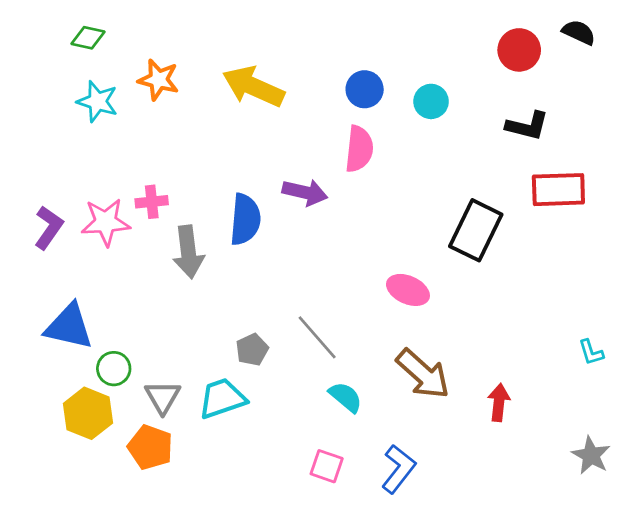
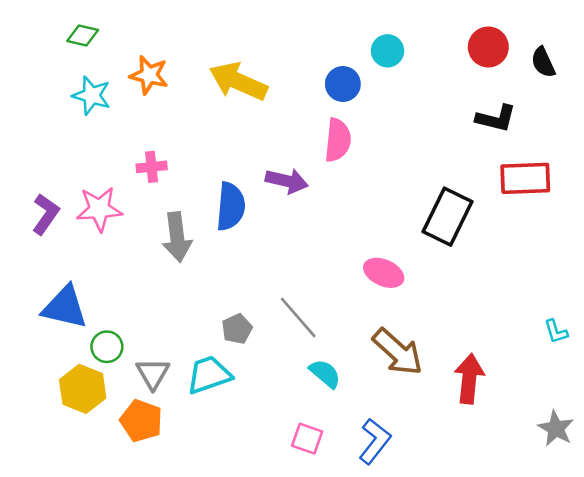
black semicircle: (579, 32) -> (543, 62), moved, turned -140
cyan circle: (431, 101) -> (388, 51), moved
pink cross: (152, 202) -> (152, 167), moved
red arrow: (499, 402) -> (469, 379), size x1.4

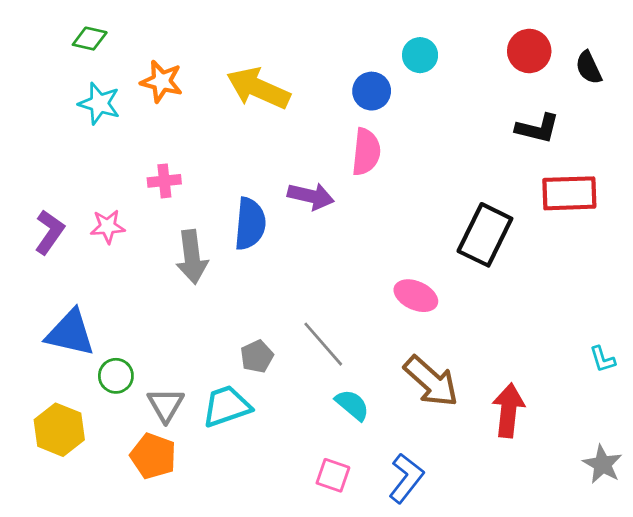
pink star: (99, 209) -> (108, 227), size x0.7
yellow hexagon: (83, 389) -> (59, 430), moved

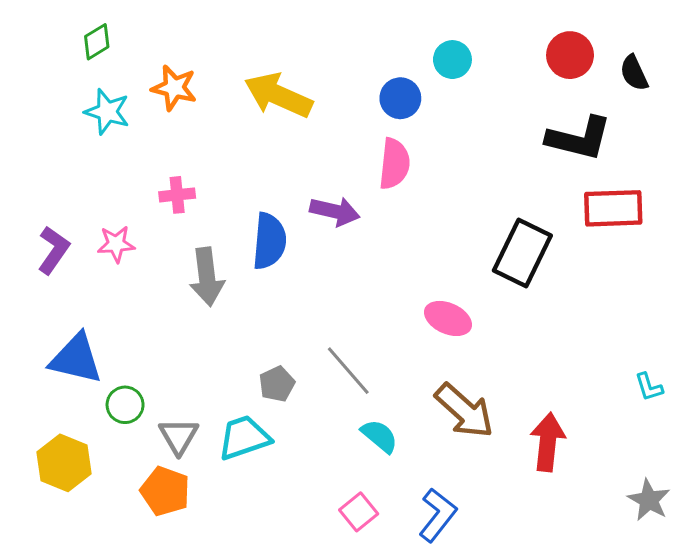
green diamond: (90, 39) -> (97, 42), turned -44
black L-shape: (538, 128) -> (579, 138), size x1.4
pink square: (333, 475) -> (359, 512), turned 32

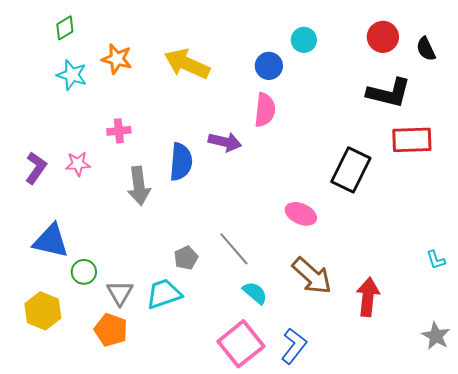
pink square: (359, 512) -> (241, 344), size x1.8

